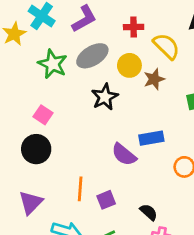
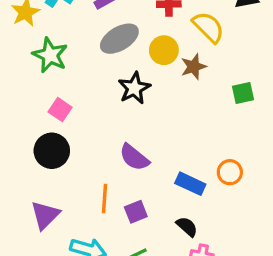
green star: (53, 64) -> (50, 55), moved
blue rectangle: (151, 138) -> (190, 184), moved, turned 35
purple semicircle: (124, 155) -> (134, 157), moved

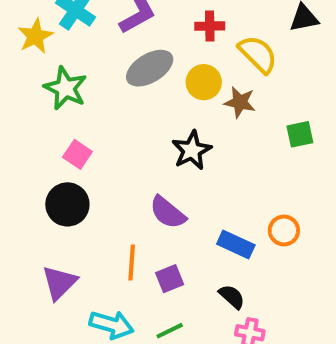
brown star: (194, 67) -> (240, 102), turned 30
black star: (134, 88) -> (192, 150), moved

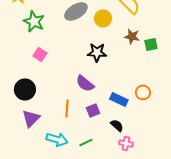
brown star: (240, 102) -> (132, 36), moved
black star: (192, 150) -> (97, 52), turned 30
black circle: (67, 204) -> (25, 89), moved
purple square: (170, 279) -> (93, 110), moved

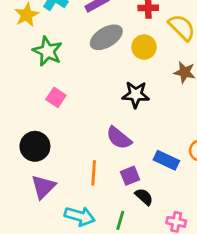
black semicircle: (117, 125) -> (144, 197), moved
green line: (86, 142) -> (120, 220), turned -48

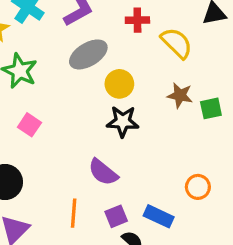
yellow circle: (144, 47) -> (119, 84), moved
blue rectangle: (166, 160) -> (159, 216), moved

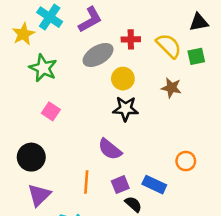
red cross: (137, 20) -> (131, 39), moved
green square: (211, 108) -> (196, 56), moved

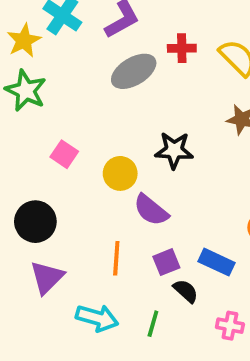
green star: (43, 68) -> (26, 91), moved
yellow circle: (123, 79) -> (120, 173), moved

